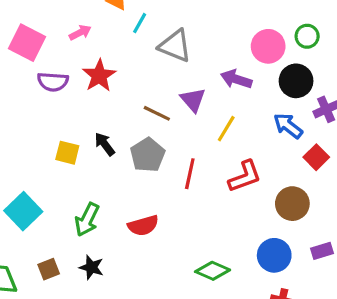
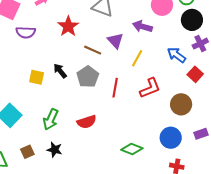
red star: (99, 76) -> (68, 26), moved
black circle: (296, 81) -> (192, 20), moved

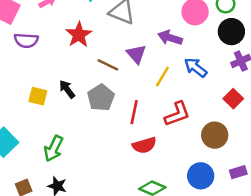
blue arrow: (176, 55) -> (196, 68), moved
red semicircle: (87, 122) -> (144, 145), moved

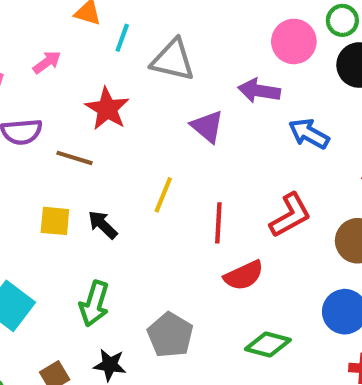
brown line: (108, 65) -> (75, 158), moved
yellow line: (162, 77) -> (163, 195), moved
black arrow: (67, 89) -> (103, 225), moved
gray pentagon: (101, 98) -> (170, 335), moved

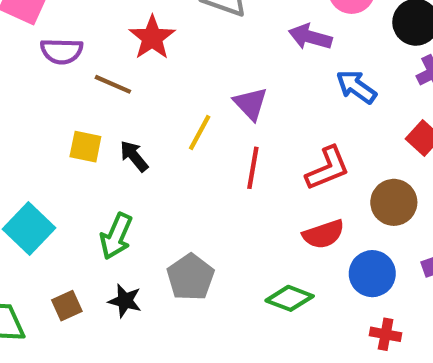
purple triangle: (207, 126) -> (251, 104), moved
red semicircle: (244, 275) -> (323, 234), moved

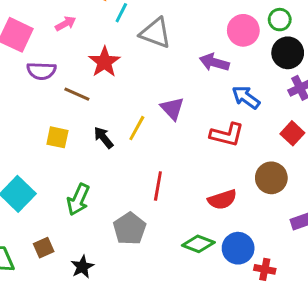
black arrow: (134, 156) -> (103, 138), moved
red line: (253, 168) -> (158, 186), moved
red L-shape: (328, 168) -> (227, 135), moved, turned 36
blue circle: (372, 274) -> (238, 248), moved
black star: (125, 301) -> (82, 267), moved, turned 30

